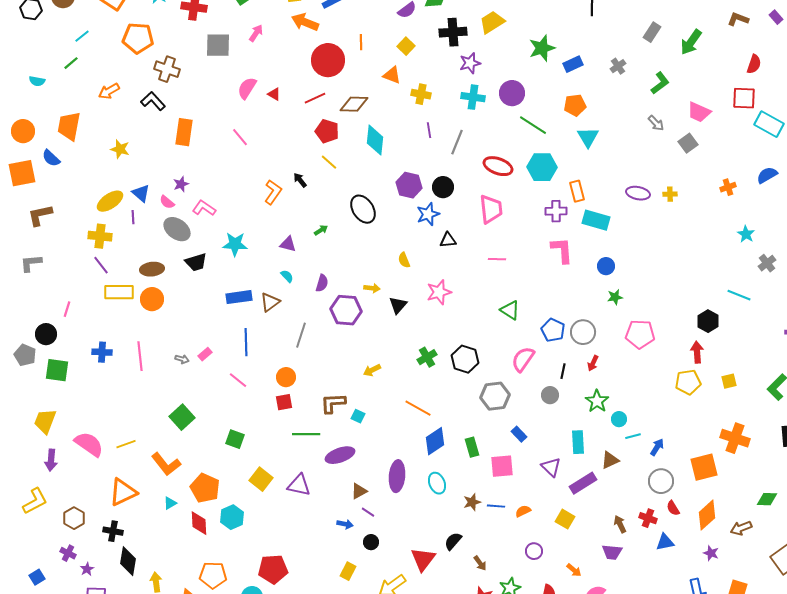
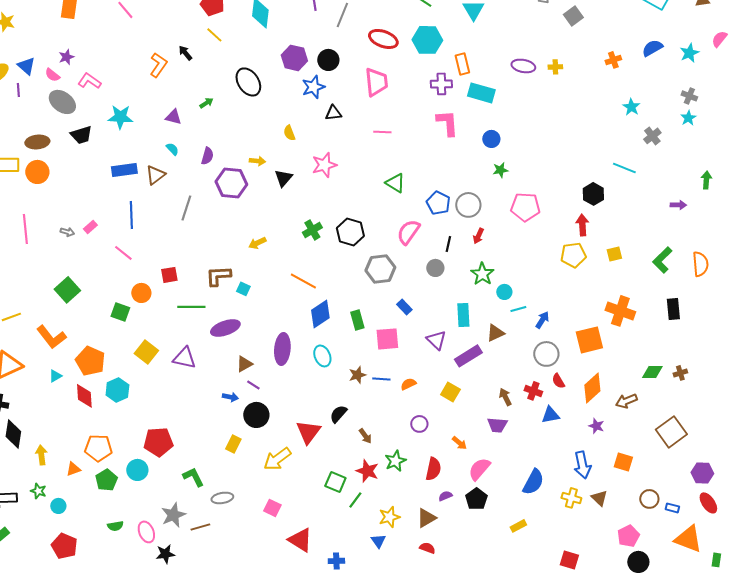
orange circle: (286, 377) -> (141, 293), moved
black circle: (371, 542) -> (256, 415), size x1.6

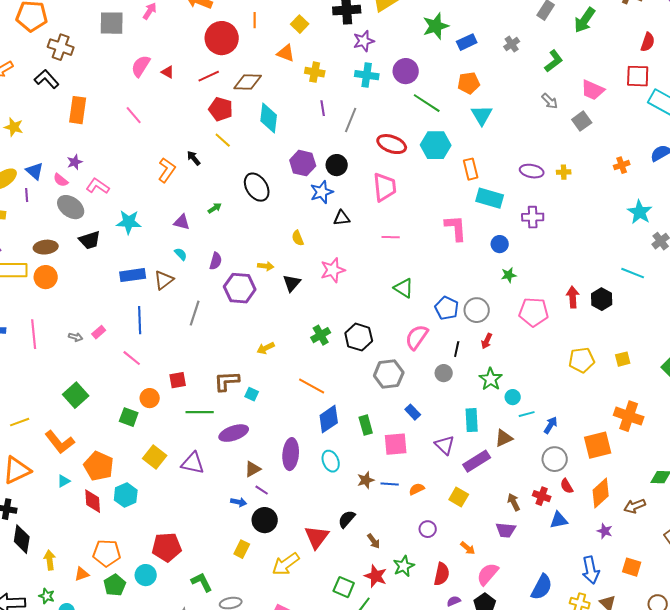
purple cross: (441, 84) -> (533, 217), moved
cyan star: (631, 107) -> (640, 212), size x1.4
red arrow: (582, 225) -> (573, 297), moved

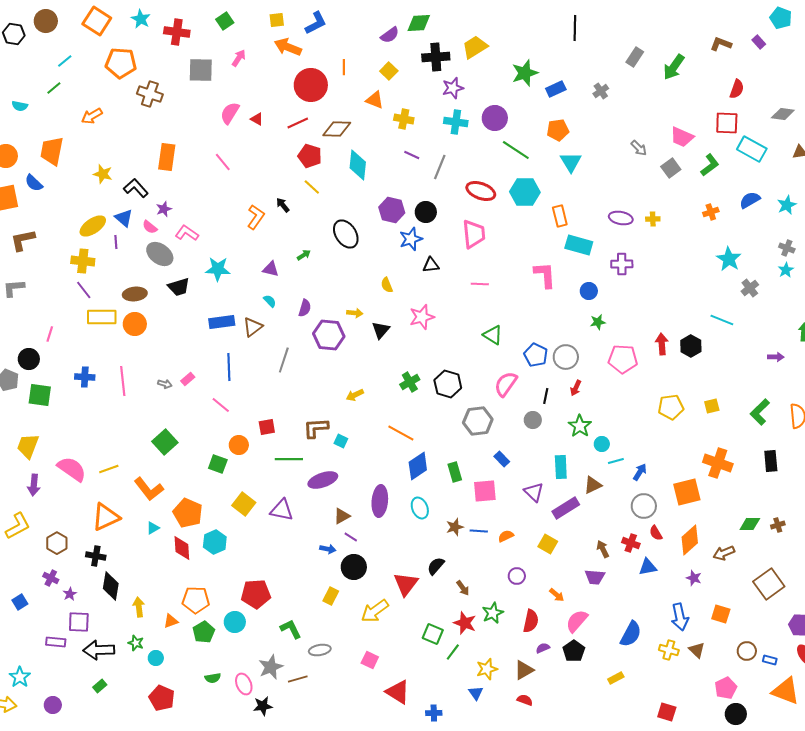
green L-shape: (554, 61) -> (710, 165), moved
black L-shape: (47, 79) -> (136, 188), moved
purple line: (323, 108) -> (412, 155), turned -56

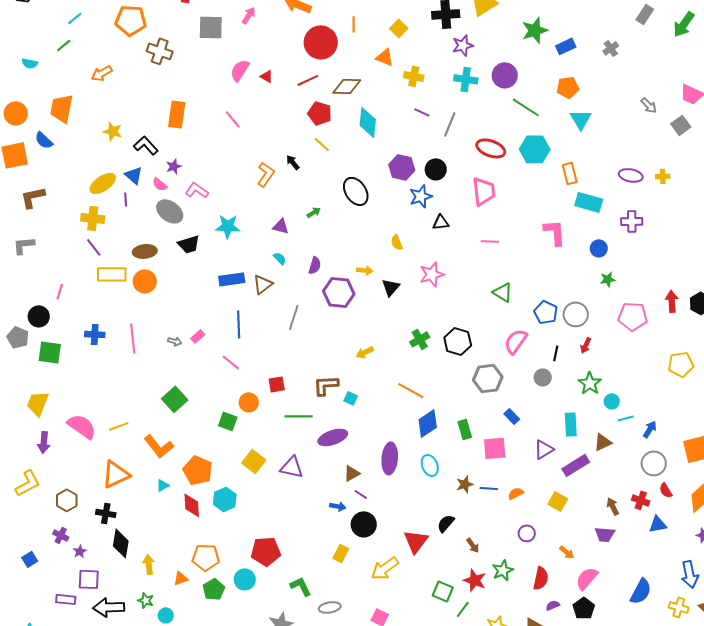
purple triangle: (534, 492) -> (544, 449), turned 45

